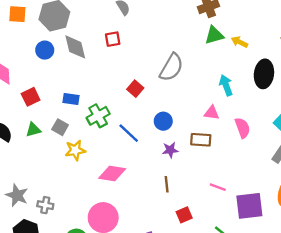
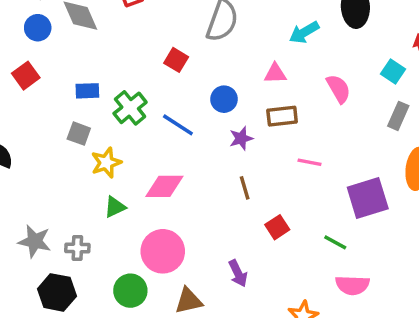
cyan arrow: (226, 85) -> (304, 32), turned -90
red square: (31, 97) -> (26, 76), moved
pink triangle: (212, 113) -> (275, 73), moved
green triangle: (33, 130) -> (115, 207), moved
pink line: (218, 187) -> (310, 162), moved

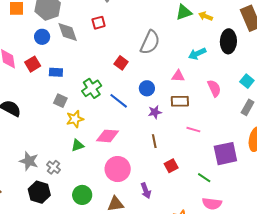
blue rectangle: (87, 91) -> (56, 72), moved
gray cross: (77, 248) -> (54, 167), turned 32
pink circle: (163, 251) -> (118, 169), moved

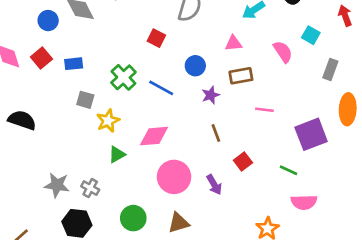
cyan square: (247, 81) -> (311, 35), moved
purple arrow: (146, 191) -> (214, 185), moved

